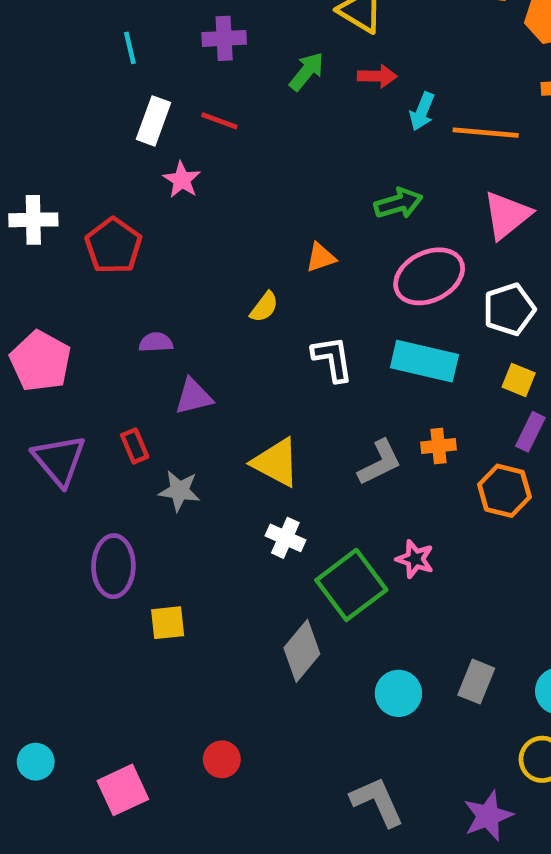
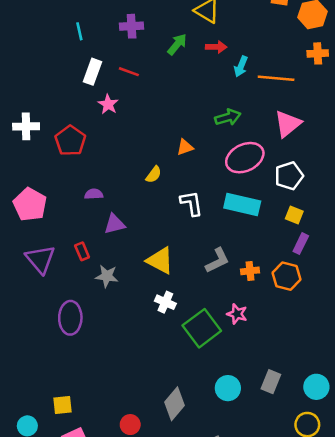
orange cross: (439, 446) -> (250, 271), moved
yellow square: (168, 623) -> (62, 405), moved
gray diamond: (302, 651) -> (174, 404), moved

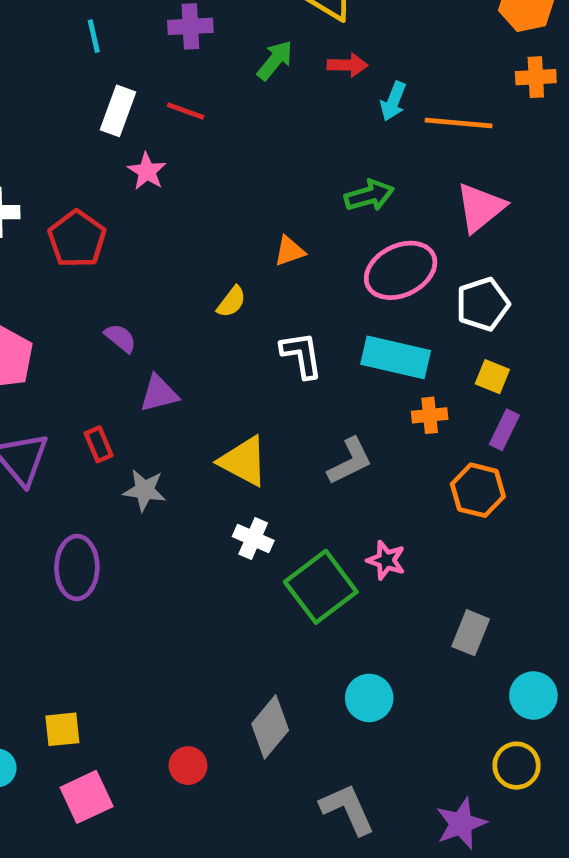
purple semicircle: (94, 194) -> (120, 338), turned 42
orange cross: (250, 271) -> (430, 415), moved
gray rectangle: (271, 382) -> (471, 633), moved

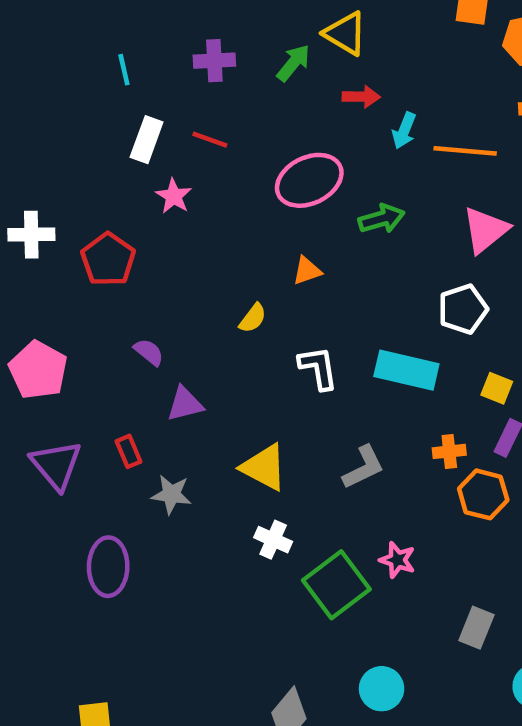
green arrow: (275, 60) -> (293, 63), moved
pink ellipse: (401, 270) -> (309, 180), moved
white pentagon: (483, 304) -> (463, 309), moved
orange cross: (430, 415) -> (449, 451), moved

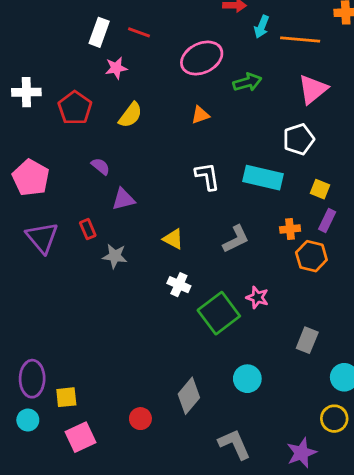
pink star: (174, 196) -> (116, 68), turned 30
yellow semicircle: (253, 318) -> (130, 115), moved, size x1.4
yellow triangle: (264, 467) -> (173, 239), size x0.7
purple ellipse: (108, 567) -> (32, 379), moved

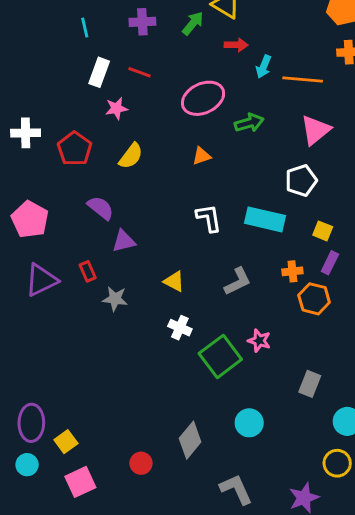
purple semicircle: (101, 166) -> (101, 208), size x1.4
purple triangle: (42, 238) -> (41, 280), turned 44
yellow square: (66, 397) -> (66, 442), turned -30

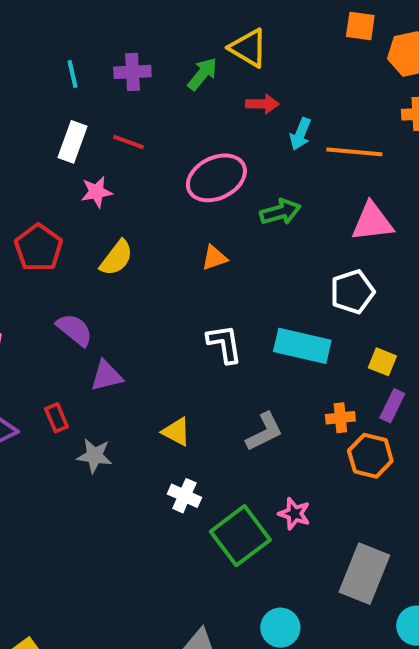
cyan line: (85, 28) -> (73, 74), moved
pink triangle: (316, 130) -> (372, 222), turned 32
gray rectangle: (310, 384) -> (364, 574), size x1.6

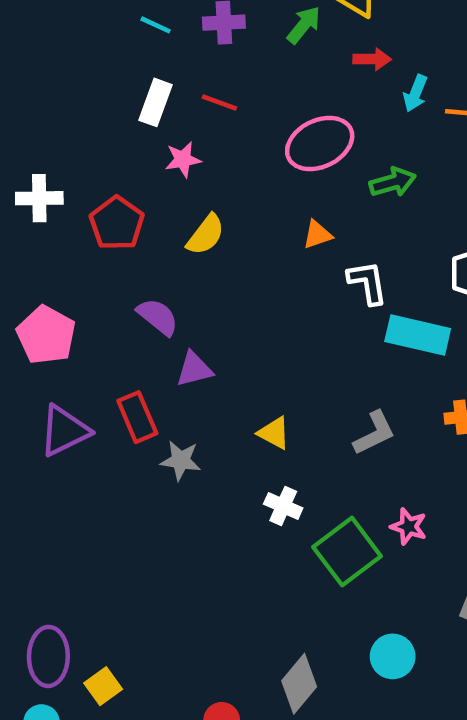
cyan line: (73, 74) -> (156, 25), turned -52
white L-shape: (224, 344) -> (368, 283), moved
red rectangle: (57, 418) -> (137, 417), size x1.5

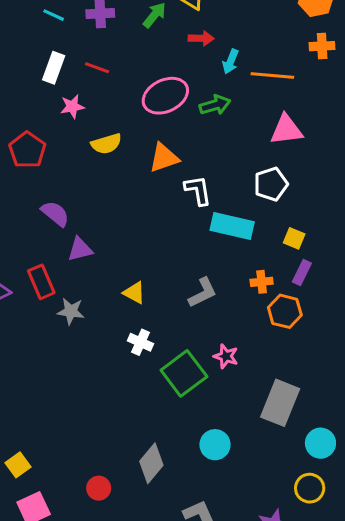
green arrow: (393, 182) -> (215, 105), moved
yellow semicircle: (206, 235) -> (106, 144), moved, turned 36
orange triangle: (317, 235) -> (164, 158), size x1.5

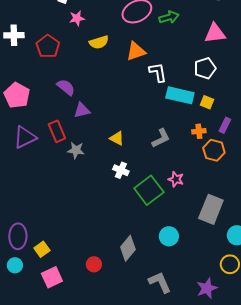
yellow square: (294, 238) -> (207, 102), moved

